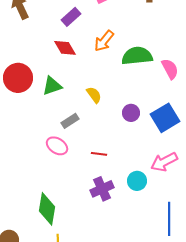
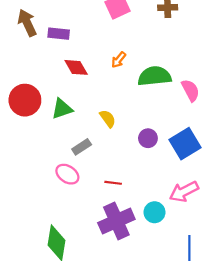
purple rectangle: (71, 17) -> (59, 34), moved, turned 48
orange arrow: (104, 41) -> (119, 60), size x0.7
purple cross: (102, 189) -> (116, 221), size x1.4

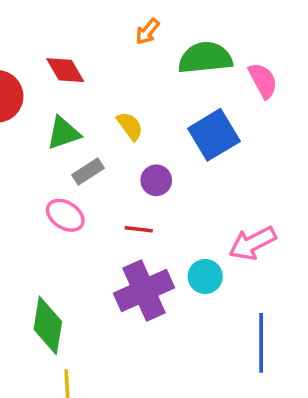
red diamond: (76, 67) -> (65, 70), moved
green triangle: (62, 109) -> (64, 133), moved
purple circle: (148, 138) -> (156, 180), moved
blue square: (185, 144) -> (214, 135), moved

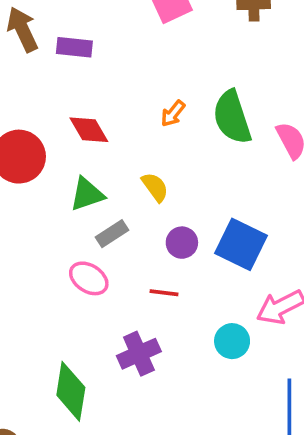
orange arrow: (147, 32) -> (173, 114), moved
green semicircle: (205, 58) -> (232, 117), turned -102
blue square: (214, 135) -> (241, 244), moved, turned -33
purple cross: (144, 290) -> (139, 354), moved, size x0.7

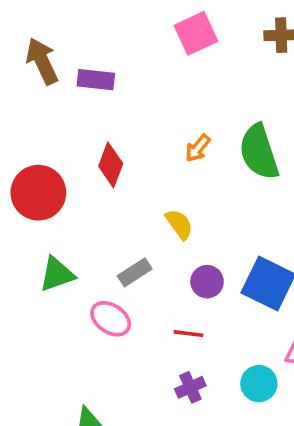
red diamond: (89, 130) -> (111, 165), turned 51
green triangle: (87, 194) -> (57, 274), moved
purple cross: (139, 354) -> (190, 387), moved, size x0.7

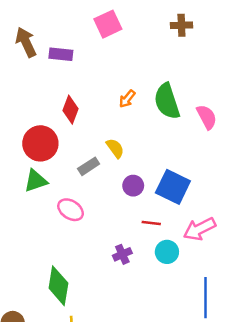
pink square: (196, 33) -> (108, 24), moved
red circle: (38, 193) -> (40, 143), moved
gray rectangle: (135, 272) -> (89, 166), moved
red line: (188, 334) -> (151, 223), moved

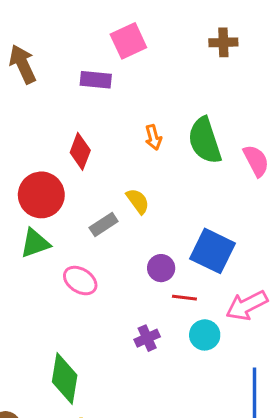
purple rectangle: (61, 54) -> (96, 80), moved
orange arrow: (127, 99) -> (153, 137), turned -54
purple circle: (133, 186) -> (161, 268), moved

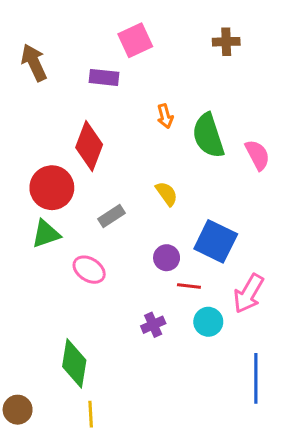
orange arrow: (153, 137) -> (165, 116), moved
red diamond: (80, 151) -> (89, 146), size x1.4
yellow semicircle: (138, 201) -> (167, 194), moved
pink arrow: (247, 305) -> (248, 293), turned -33

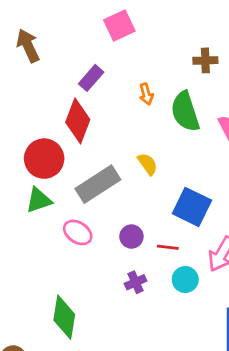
brown cross: (226, 42) -> (205, 60), moved
purple rectangle: (104, 77) -> (91, 78), moved, turned -55
gray rectangle: (111, 216) -> (98, 184), size x1.8
purple circle: (167, 258) -> (131, 237), moved

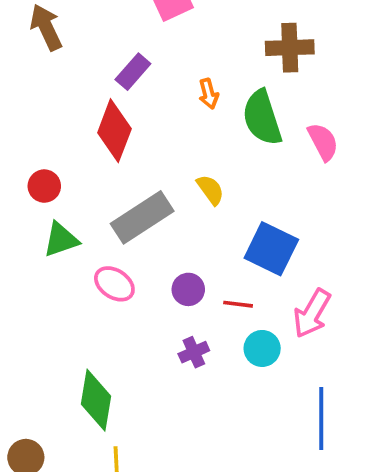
brown cross: (205, 60) -> (290, 48), size x1.4
red circle: (44, 159) -> (44, 186), moved, size x0.6

